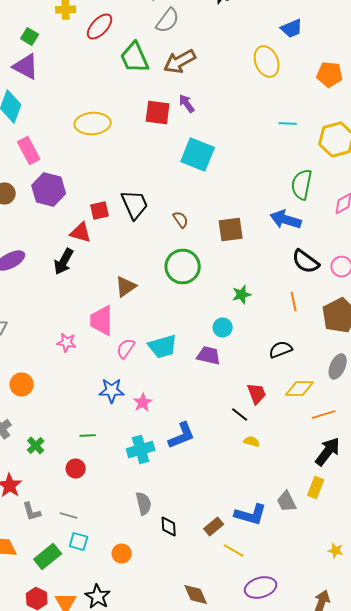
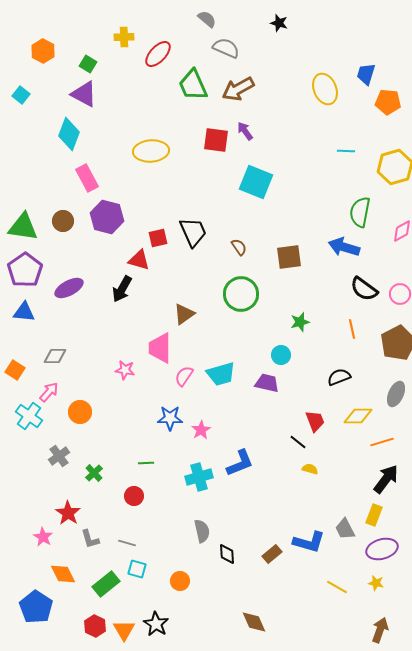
gray semicircle: (168, 20) -> (226, 48), turned -104
blue trapezoid: (292, 28) -> (366, 74), moved, turned 130
yellow line: (234, 550) -> (337, 587), moved
yellow star: (336, 550) -> (376, 583), moved
purple ellipse: (261, 588) -> (382, 549), moved

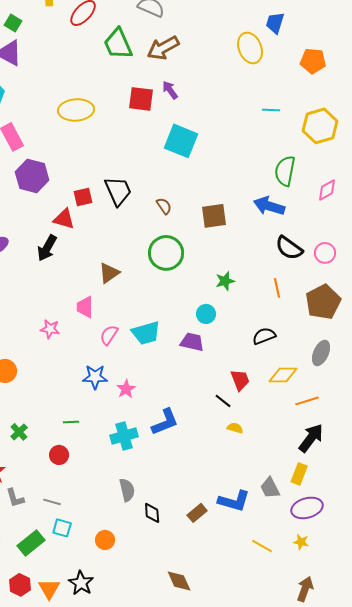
blue trapezoid: (366, 74) -> (275, 23), moved
pink trapezoid: (160, 348) -> (85, 307), size x0.7

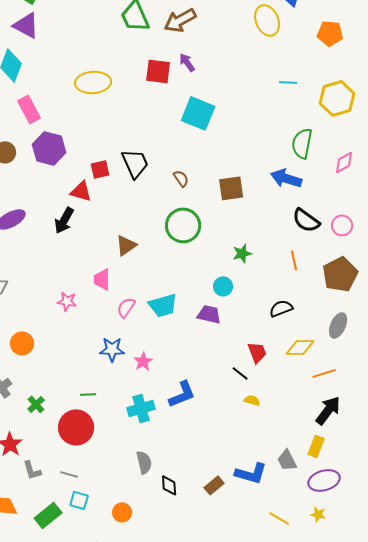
red circle: (59, 455) -> (76, 427), size x1.8

